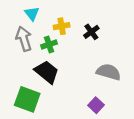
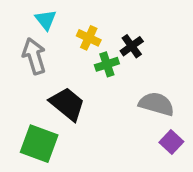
yellow cross: (62, 26) -> (89, 38), turned 35
green cross: (49, 44) -> (107, 64), moved
purple square: (96, 105) -> (171, 142), moved

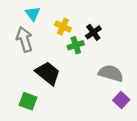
green square: (39, 144) -> (28, 101), size x0.7

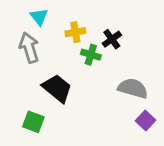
yellow cross: (63, 27) -> (75, 32), turned -35
green cross: (76, 45) -> (91, 55), turned 35

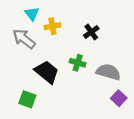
yellow cross: (75, 32) -> (52, 26), moved
gray arrow: (29, 48) -> (24, 39), turned -35
green cross: (91, 55) -> (78, 63), moved

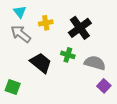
cyan triangle: (32, 14) -> (20, 12), moved
black cross: (91, 32) -> (80, 28), size x1.6
green square: (27, 99) -> (13, 87), moved

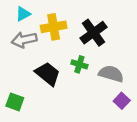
cyan triangle: (20, 12) -> (23, 14), turned 40
yellow cross: (46, 23) -> (54, 27), size x1.5
gray arrow: (21, 34) -> (24, 40), turned -50

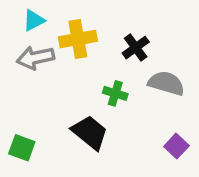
black cross: (93, 33) -> (136, 48), size x0.7
black trapezoid: (48, 74) -> (90, 132), moved
gray semicircle: (111, 74) -> (166, 83), moved

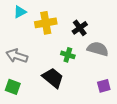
gray arrow: (35, 58) -> (17, 56), moved, turned 30
purple square: (176, 146) -> (104, 86), turned 32

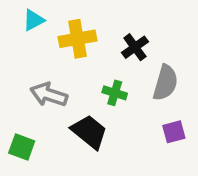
gray semicircle: (98, 49) -> (165, 83), turned 90
gray arrow: (17, 56) -> (49, 95), moved
purple square: (104, 86) -> (174, 132), moved

